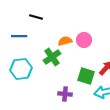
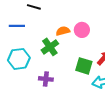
purple cross: (65, 94) -> (46, 79), moved

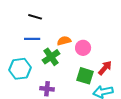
blue line: (17, 26) -> (32, 39), moved
pink circle: (82, 30) -> (83, 48), moved

